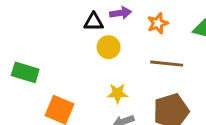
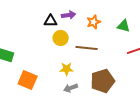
brown line: (167, 64) -> (87, 48), moved

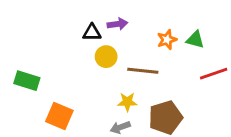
orange star: (94, 22) -> (167, 40), moved
yellow star: (67, 69) -> (127, 102), moved

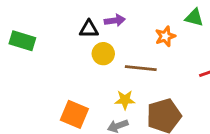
green triangle: (195, 40) -> (194, 18), moved
green rectangle: (27, 81) -> (22, 41), moved
orange square: (59, 116) -> (74, 114), moved

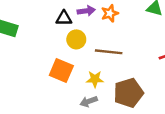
orange star: (165, 36) -> (110, 13), moved
orange square: (74, 114) -> (61, 70), moved

